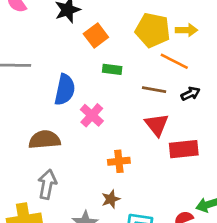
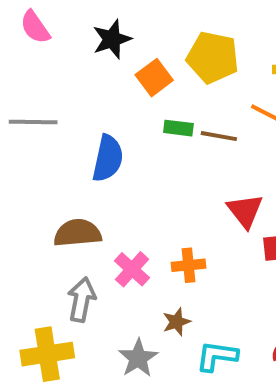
yellow pentagon: (153, 30) -> (213, 57), moved
brown line: (154, 90) -> (219, 136), moved
pink cross: (92, 115) -> (132, 269), moved

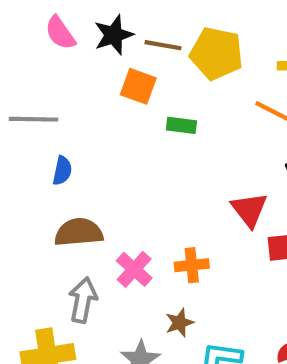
pink semicircle: (35, 27) -> (60, 33), moved
orange square: (154, 78) -> (138, 86), moved, turned -33
brown line: (219, 136) -> (163, 45), moved
blue semicircle: (108, 158) -> (62, 171), moved, size x0.6

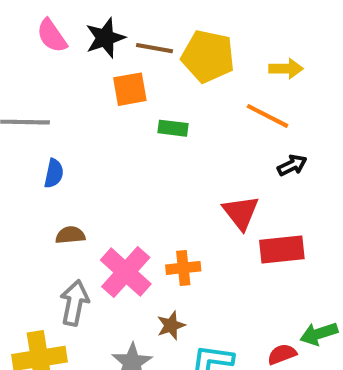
orange square: (138, 86) -> (130, 89), turned -30
brown semicircle: (79, 232) -> (70, 235), size x0.6
pink cross: (134, 269) -> (126, 272), size x1.4

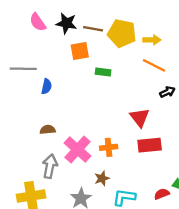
black star: (105, 38) -> (66, 23), turned 30
yellow arrow: (286, 69) -> (152, 40), moved
blue semicircle: (54, 173) -> (47, 86), moved
red rectangle: (282, 249) -> (150, 145), moved

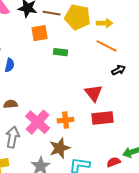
brown star: (102, 178) -> (60, 148), size x1.5

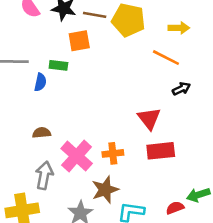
yellow arrow: (105, 23) -> (179, 28), moved
green rectangle: (61, 52) -> (58, 65), moved

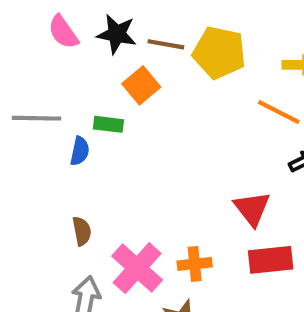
orange square: (79, 41) -> (141, 85), turned -30
brown semicircle: (42, 133) -> (82, 231), turned 84

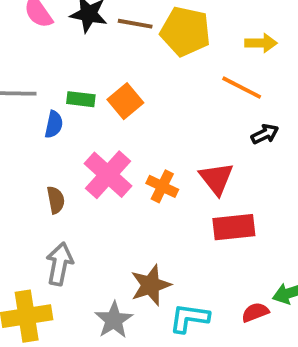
orange square: (141, 85) -> (125, 101), moved
orange cross: (195, 264) -> (162, 186), moved, turned 32
pink cross: (137, 268) -> (108, 175), moved

